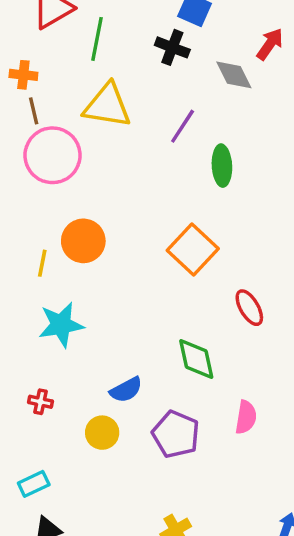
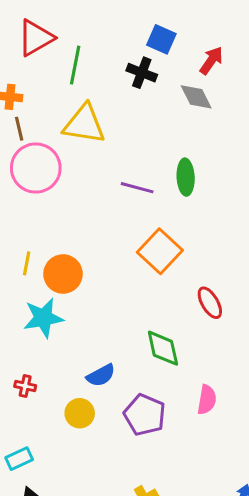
red arrow: (270, 44) -> (211, 61), moved
purple line: (183, 126) -> (137, 188), moved, turned 72
orange circle: (83, 241) -> (63, 274), moved

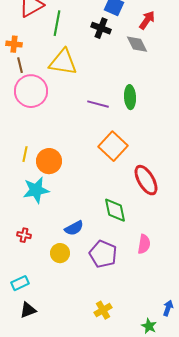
red ellipse: (210, 303) -> (146, 180), size x1.4

